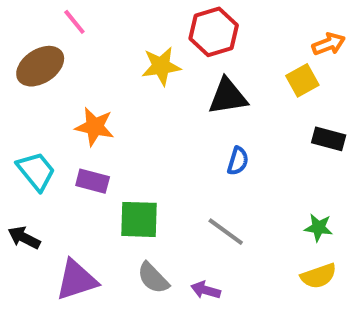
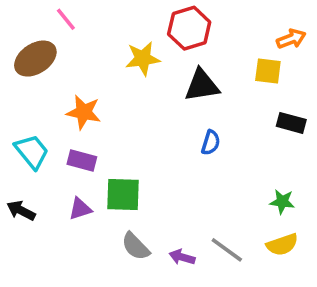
yellow square: (302, 80) -> (268, 71), turned 36
gray line: (226, 232) -> (227, 250), moved
purple triangle: (76, 280) -> (80, 209), moved, size x0.6

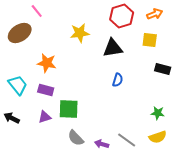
red hexagon: (189, 28) -> (122, 16), moved
orange arrow: (291, 39) -> (155, 14), moved

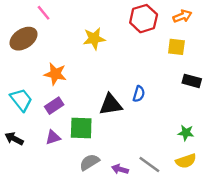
black triangle: (113, 48) -> (111, 105), moved
purple rectangle: (46, 90) -> (54, 106), turned -49
gray semicircle: (76, 138) -> (89, 162), turned 102

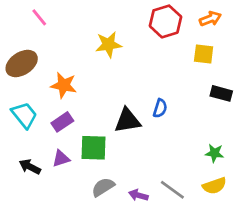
pink line: (44, 13) -> (39, 17), moved
brown ellipse: (24, 39) -> (22, 64), moved
black arrow: (14, 139) -> (30, 167), moved

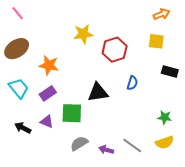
pink line: (39, 17) -> (18, 13), moved
red hexagon: (166, 21) -> (115, 50), moved
blue semicircle: (160, 108) -> (132, 83), moved
purple triangle: (61, 159) -> (47, 122), turned 40

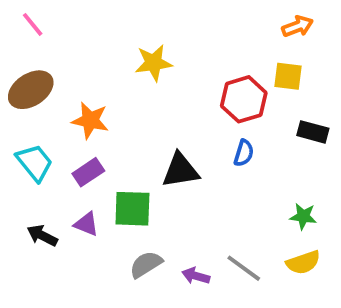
red hexagon: (115, 50) -> (244, 99), moved

